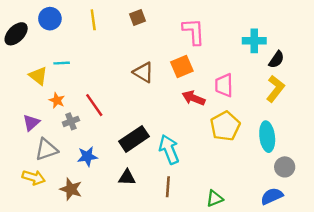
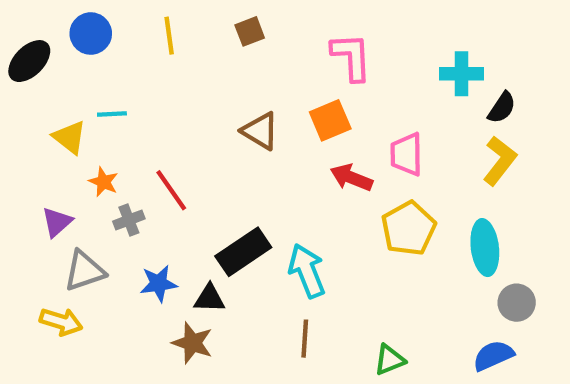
black triangle: (127, 177) -> (209, 298), moved
brown star: (71, 189) -> (192, 343), moved

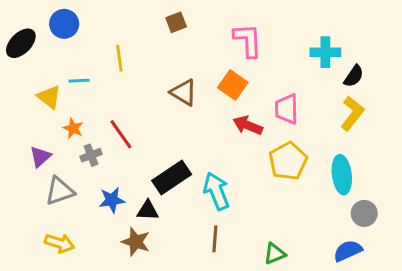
yellow line: (169, 36) -> (119, 58), moved
orange square: (330, 120) -> (233, 85), turned -32
yellow arrow: (61, 322) -> (60, 243), moved

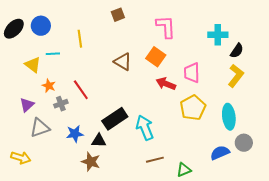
blue circle: (64, 24) -> (41, 26), moved
brown line: (215, 239) -> (155, 160), moved, turned 72
yellow arrow: (60, 243) -> (21, 158), moved
blue semicircle: (348, 251) -> (220, 153), moved

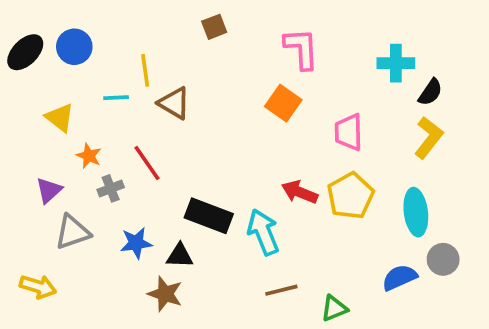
cyan line: (53, 54) -> (116, 98), moved
brown triangle: (123, 62) -> (174, 103), moved
red arrow: (166, 84) -> (300, 192), moved
black rectangle: (115, 119) -> (209, 216), turned 55

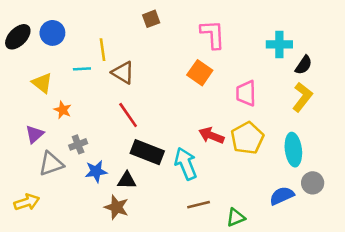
red line: (147, 163) -> (128, 115), moved
gray cross: (111, 188) -> (78, 144), moved
yellow arrow: (38, 287) -> (27, 202), turned -35

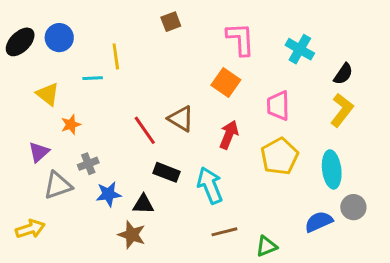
cyan cross: (279, 44) -> (300, 49), moved, turned 30
brown triangle: (123, 73) -> (181, 119), moved
orange star: (63, 110) -> (71, 125), turned 30
red arrow: (211, 135) -> (229, 135), moved, turned 90
black rectangle: (147, 152) -> (166, 172), size x0.7

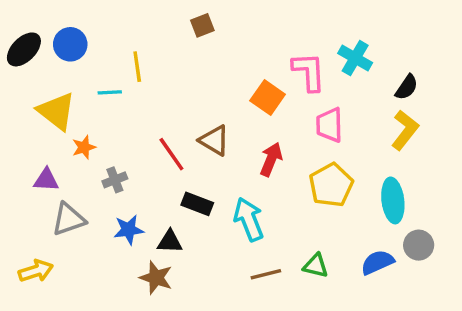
pink L-shape: (240, 39) -> (309, 72), moved
yellow triangle: (48, 94) -> (56, 111), size x1.4
purple triangle: (39, 152) -> (46, 180), turned 45
gray cross: (88, 164) -> (115, 180), moved
green triangle: (266, 246) -> (316, 266), moved, turned 35

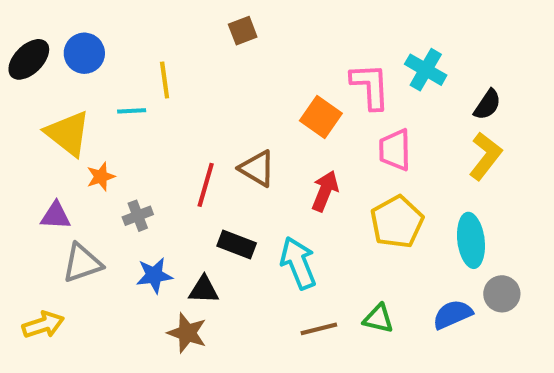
red line: (171, 154) -> (206, 185), turned 51

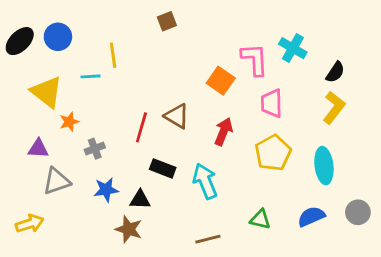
gray circle: (502, 294) -> (358, 212), moved
brown line: (319, 329) -> (208, 239), moved

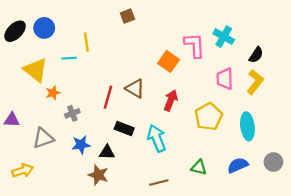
pink trapezoid: (272, 103) -> (225, 79), moved
purple triangle: (38, 149) -> (12, 120), moved

